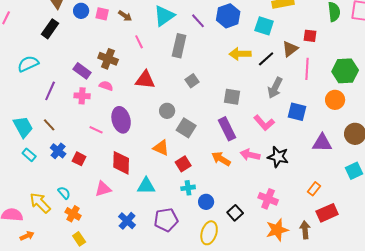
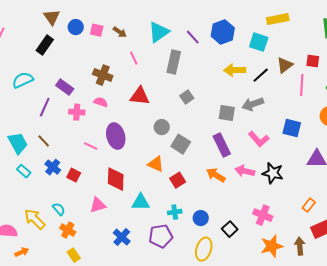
red square: (310, 36) -> (313, 61), moved
purple rectangle: (82, 71) -> (65, 87), moved
gray arrow: (275, 88) -> (253, 104), moved, turned 45
cyan cross: (188, 188) -> (175, 212), moved

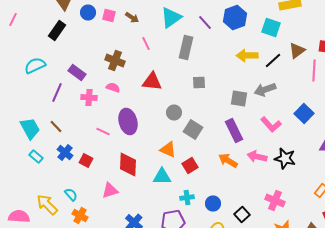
gray square: (187, 97) -> (199, 82), turned 32
blue square: (292, 128) -> (304, 114), turned 30
cyan triangle: (141, 202) -> (162, 176), moved

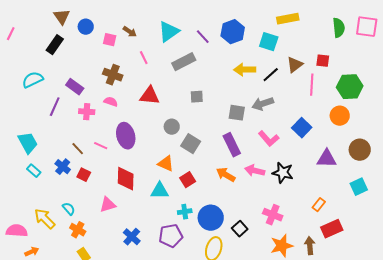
pink square: (109, 16) -> (110, 40), moved
gray rectangle: (186, 48) -> (184, 62), turned 50
brown line: (56, 126) -> (78, 149), moved
blue circle: (213, 204) -> (211, 218), size x1.6

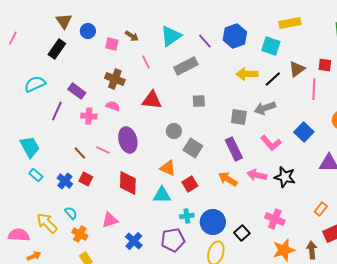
blue cross: (63, 167) -> (65, 181), moved
pink triangle: (108, 205) -> (110, 220), moved

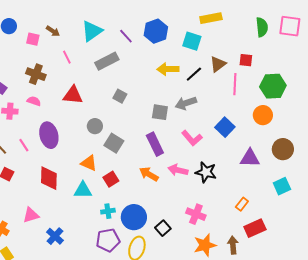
gray square: (199, 101) -> (120, 96), turned 32
pink line: (103, 150) -> (24, 145), turned 32
purple pentagon: (173, 240) -> (108, 240), moved

